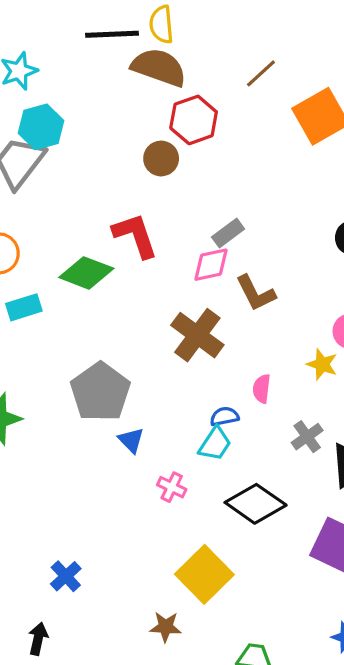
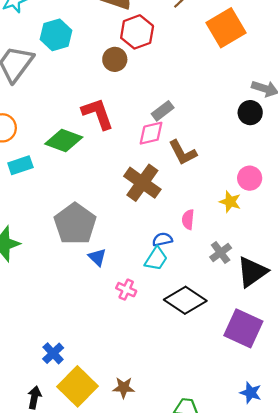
cyan hexagon: (41, 127) -> (56, 35), moved
yellow square: (204, 574) -> (78, 386), moved

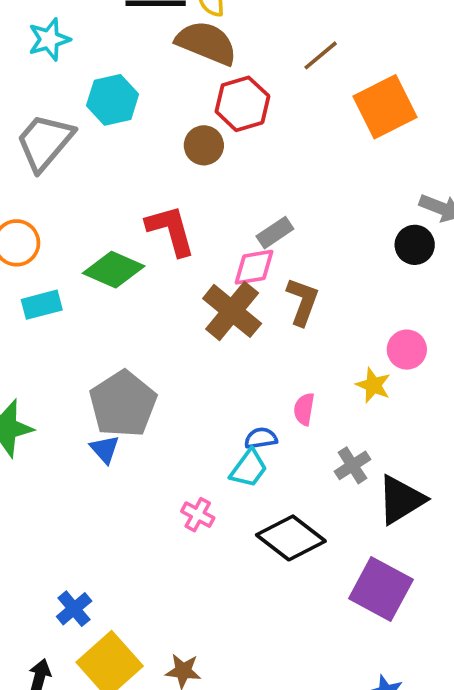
brown L-shape: (183, 153) -> (303, 302), turned -136
brown cross: (142, 183) -> (232, 311), moved
blue triangle: (97, 257) -> (105, 449), moved

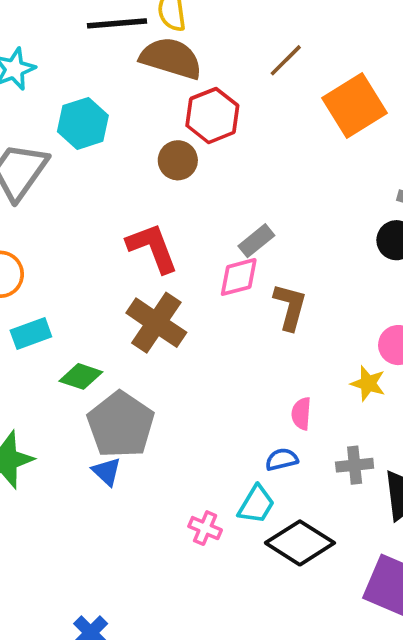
green diamond: (114, 270) -> (81, 376), moved, size x0.7
brown cross: (232, 311) -> (156, 323), moved
blue semicircle: (261, 438) -> (282, 459), moved
gray cross: (352, 465) -> (355, 465), turned 32
cyan trapezoid: (249, 468) -> (256, 504), moved

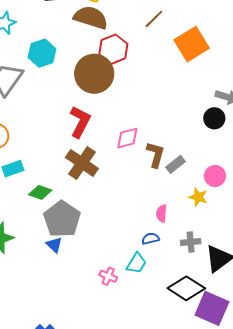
brown circle: (178, 160) -> (94, 74), size x1.8
gray rectangle: (256, 241) -> (175, 164), moved
red L-shape: (152, 248) -> (80, 122), turned 48
black diamond: (300, 543) -> (186, 288), moved

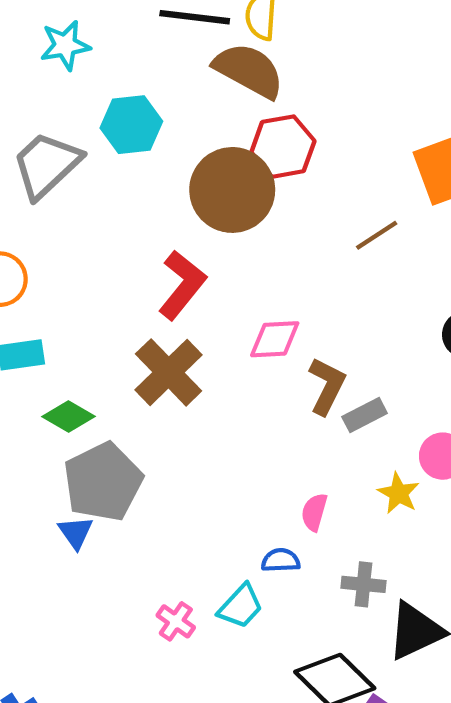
brown line: (154, 19) -> (377, 235), moved

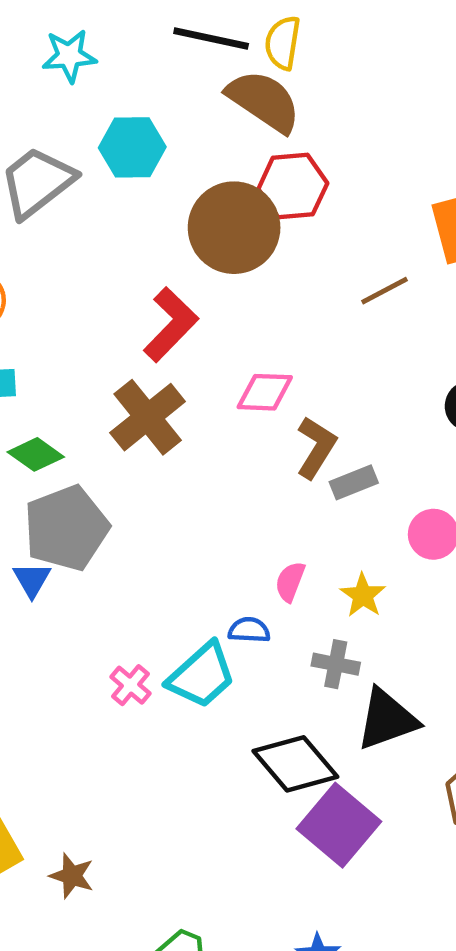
yellow star: (399, 493) -> (363, 595), moved
cyan trapezoid: (241, 606) -> (202, 675), size x1.4

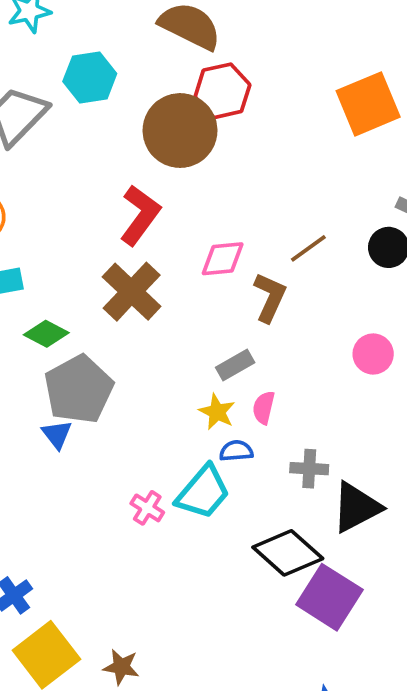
brown line: (385, 291) -> (308, 248), moved
gray rectangle: (354, 482) -> (235, 365), moved
yellow star: (363, 595) -> (217, 412), moved

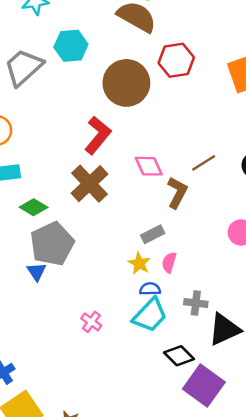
red hexagon: (222, 91) -> (176, 60), moved
pink diamond: (223, 259) -> (149, 166), turned 68
cyan trapezoid: (203, 492) -> (150, 315), moved
black diamond: (288, 553) -> (179, 356), size x0.7

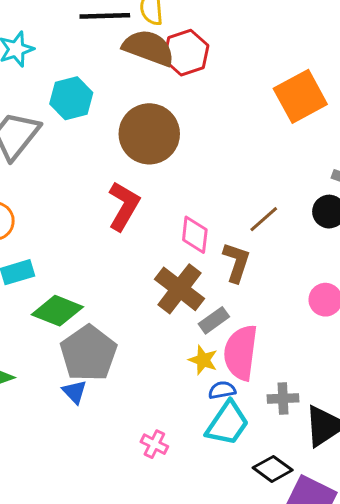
red hexagon: (176, 60) -> (186, 53), moved
pink diamond: (149, 166) -> (195, 235), turned 40
brown cross: (89, 184) -> (179, 289), moved
green diamond: (34, 207) -> (57, 311), size x1.4
pink semicircle: (169, 262) -> (241, 353), size x2.0

